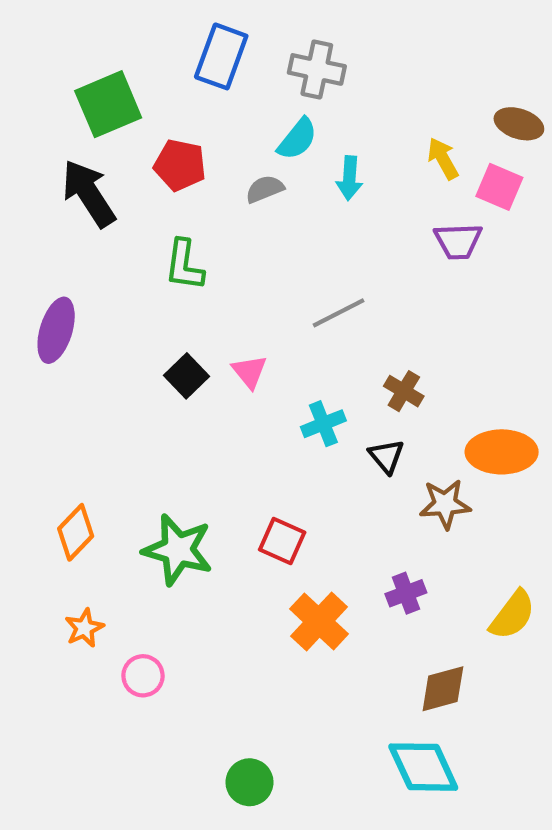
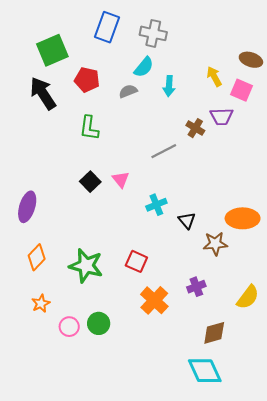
purple ellipse: (56, 330) -> (27, 207), moved
brown cross: (404, 391) -> (195, 128), moved
green circle: (249, 782) -> (99, 323), moved

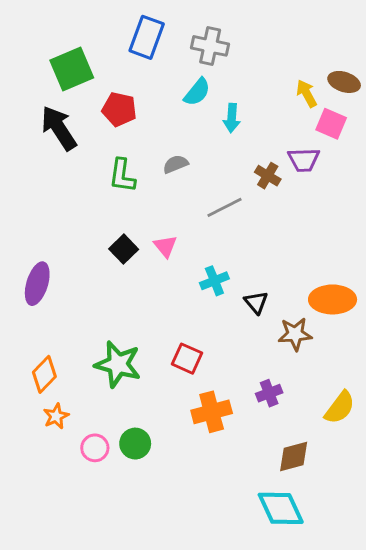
yellow arrow: (214, 77) -> (307, 93), moved
gray semicircle: (128, 91) -> (176, 164), moved
orange diamond: (37, 257) -> (44, 374), moved
orange cross: (154, 300) -> (212, 412), turned 32

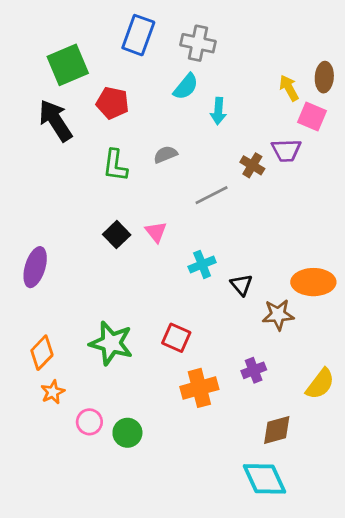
brown ellipse: (344, 82) -> (324, 77), turned 76
green circle: (135, 444) -> (127, 433), moved

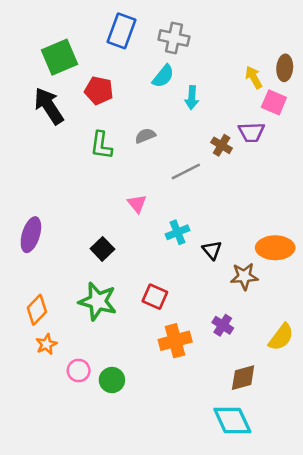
black square: (117, 235) -> (102, 249), moved
purple cross: (254, 370) -> (223, 325), turned -36

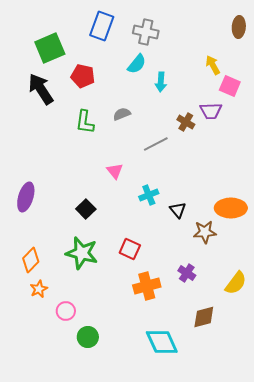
brown ellipse: (285, 68) -> (239, 27), moved
green circle: (112, 380) -> (88, 337), moved
cyan diamond: (232, 421) -> (162, 342), moved

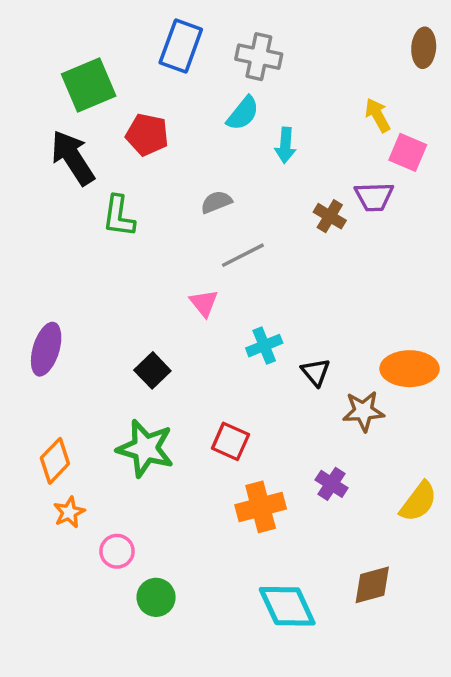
green L-shape: (85, 122) -> (119, 216), moved
gray line: (156, 144) -> (243, 255), moved
brown diamond: (204, 317) -> (372, 585), moved

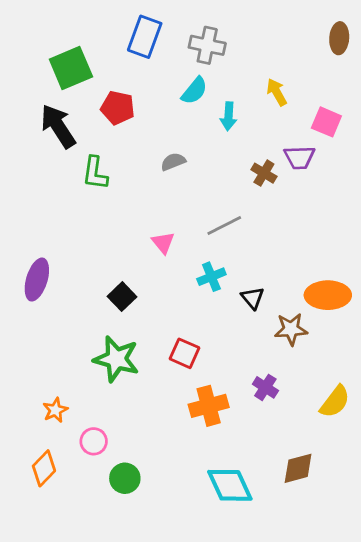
yellow arrow: (378, 115) -> (277, 92), moved
gray line: (243, 255) -> (224, 226), moved
orange diamond: (55, 461) -> (44, 468), moved

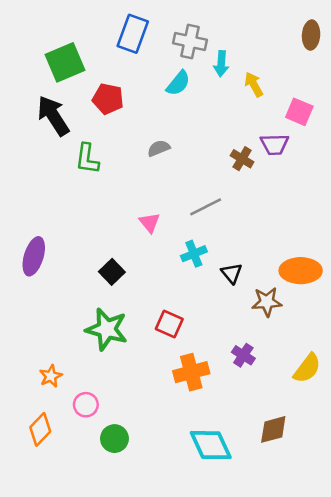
cyan arrow: (228, 116) -> (221, 64), moved

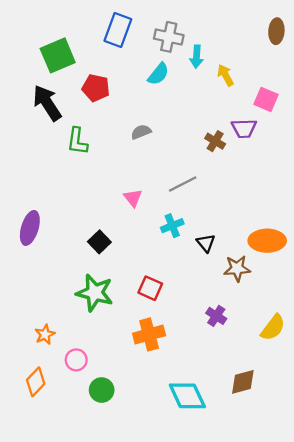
orange cross: (191, 372) -> (149, 334), moved

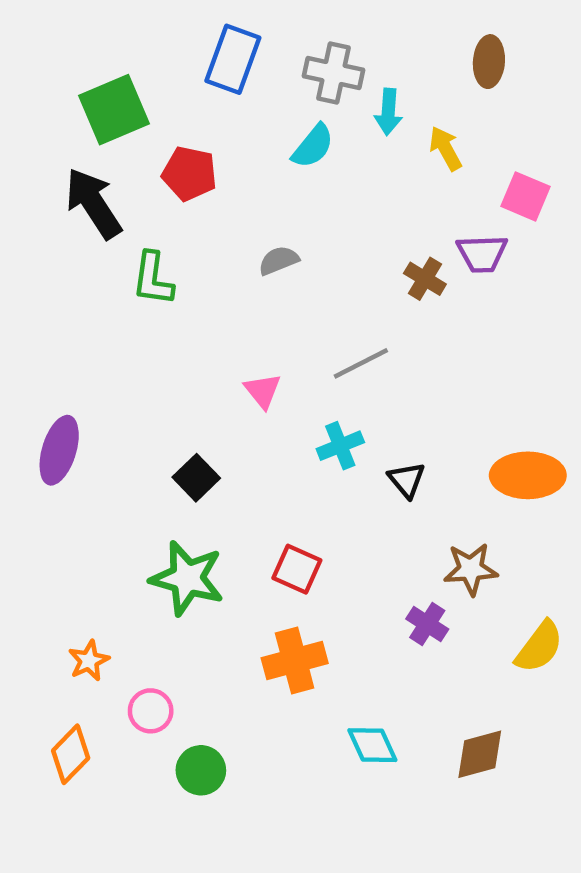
brown ellipse: (276, 31) -> (489, 62), moved
brown star: (237, 268) -> (471, 569), moved
cyan diamond: (187, 396) -> (372, 745), moved, size x0.7

